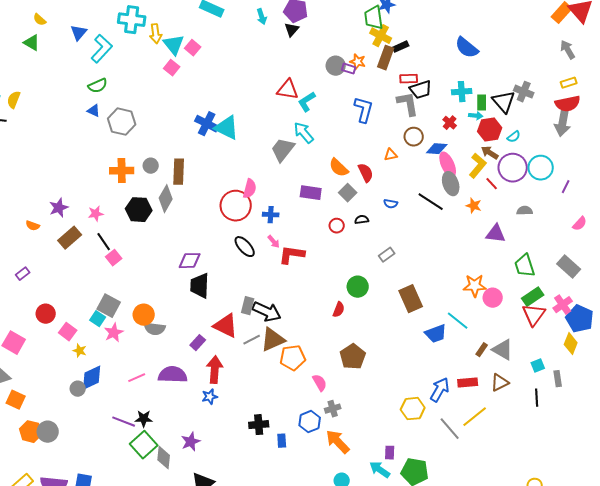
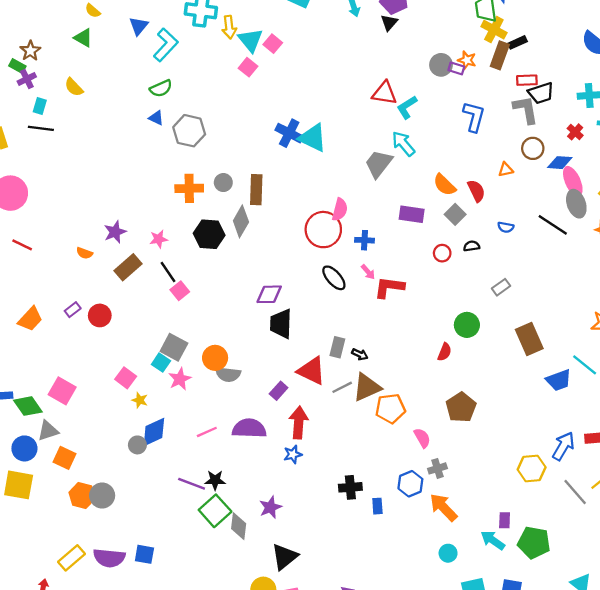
yellow semicircle: (14, 100) -> (74, 87), moved, turned -66
black arrow: (267, 312) -> (360, 354), size x0.5
red circle: (46, 314) -> (100, 315), moved

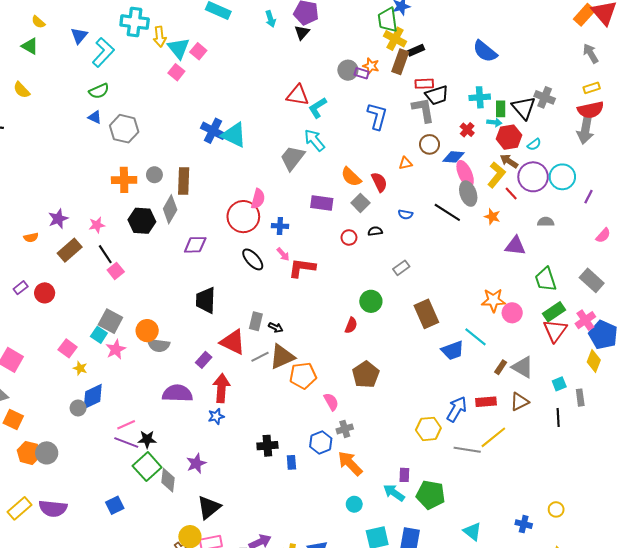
orange semicircle: (84, 253) -> (31, 237), turned -32
purple diamond: (269, 294) -> (195, 245), moved
pink line: (207, 432) -> (126, 425), moved
gray line: (575, 492) -> (467, 450), turned -40
blue square: (144, 554) -> (115, 505), moved, turned -36

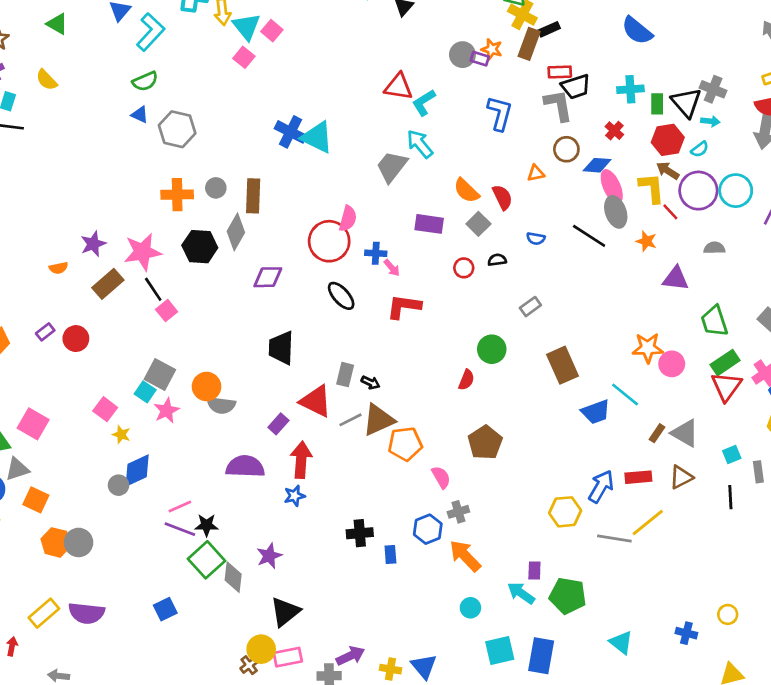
cyan arrow: (494, 122) -> (710, 121), moved
yellow L-shape: (496, 175) -> (652, 188), turned -45
pink star: (97, 225) -> (143, 252), size x1.8
pink arrow: (283, 254) -> (392, 268), moved

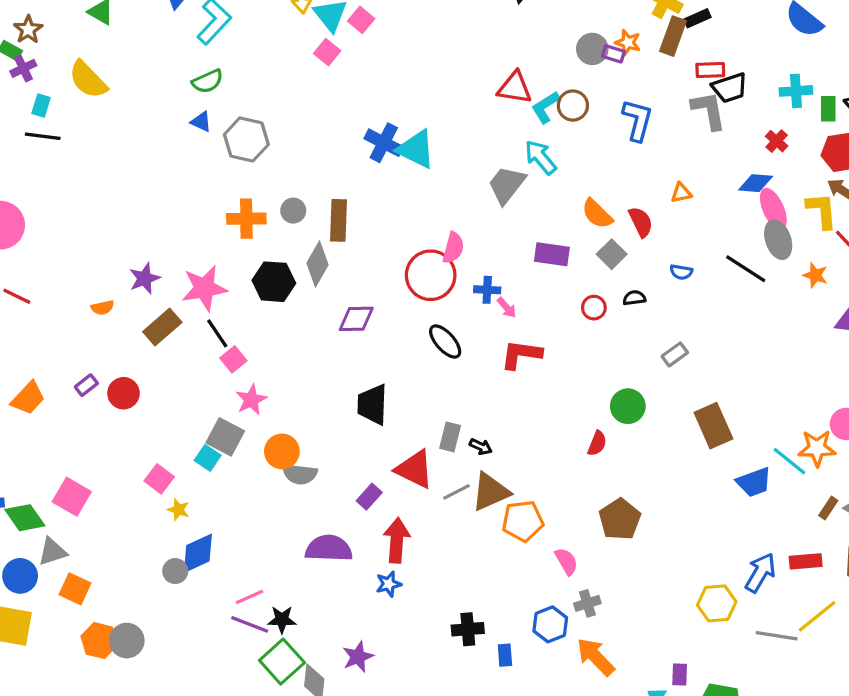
yellow semicircle: (47, 80) -> (88, 80), size x1.5
brown circle: (566, 149) -> (573, 106), moved
orange star: (648, 348) -> (817, 448), moved
pink star: (167, 411) -> (251, 400), moved

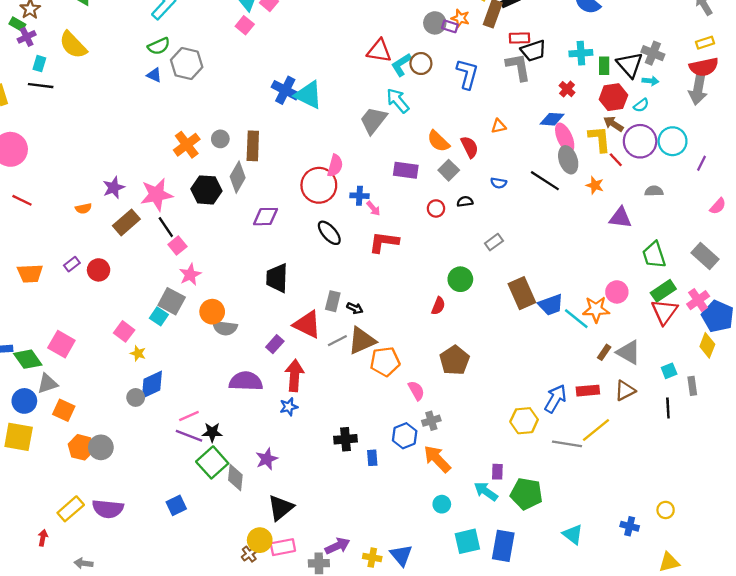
gray hexagon: (246, 139) -> (187, 64), moved
orange cross: (246, 219) -> (187, 145), turned -36
orange trapezoid: (28, 398) -> (30, 273), turned 44
blue trapezoid: (754, 482) -> (551, 305), moved

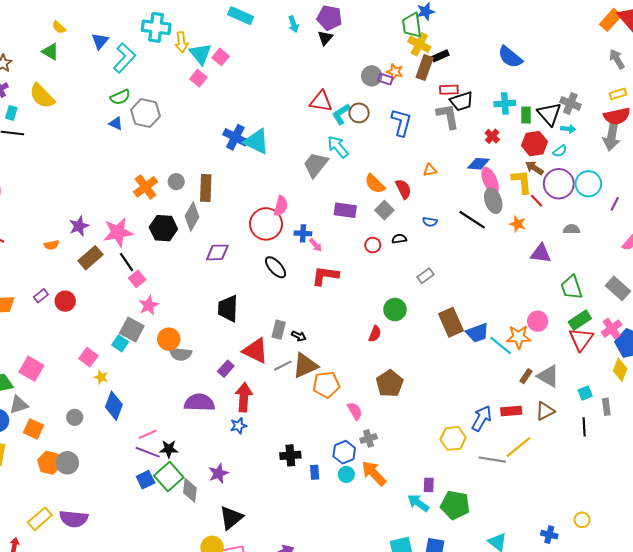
blue diamond: (152, 385) -> (114, 406), turned -44
gray circle: (136, 397) -> (75, 417), moved
cyan circle: (442, 504) -> (346, 474), moved
blue square: (176, 505) -> (146, 480), moved

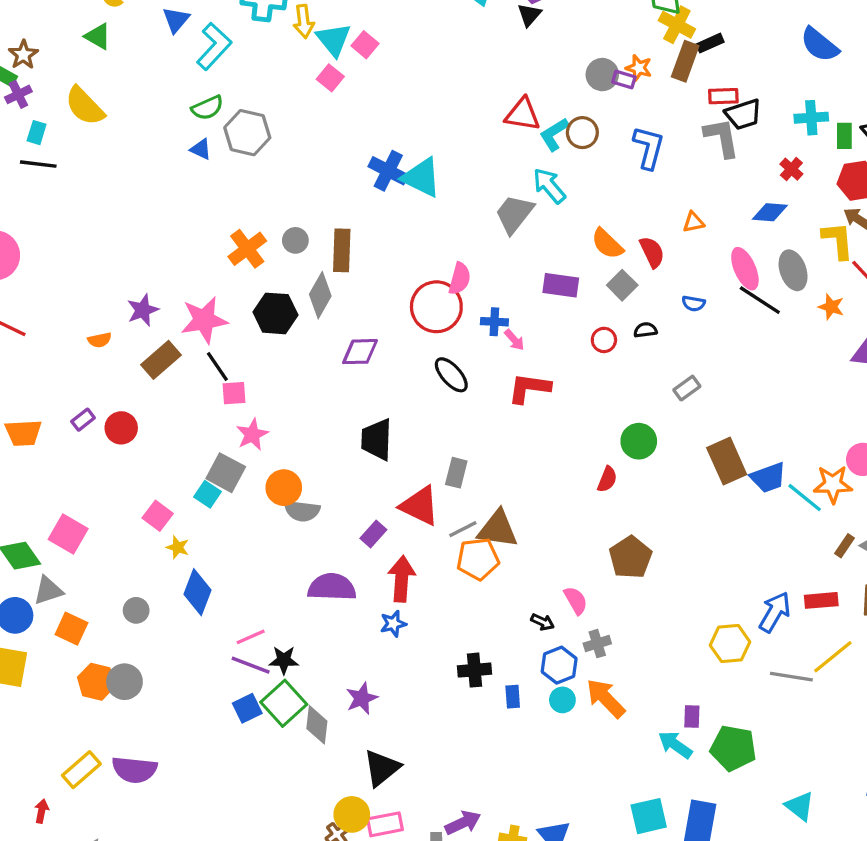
pink ellipse: (490, 181) -> (745, 269), moved
pink square: (137, 279) -> (234, 393), turned 35
black arrow: (299, 336) -> (543, 622), moved
brown triangle: (305, 366) -> (498, 529), turned 32
orange pentagon: (326, 385) -> (478, 559), moved

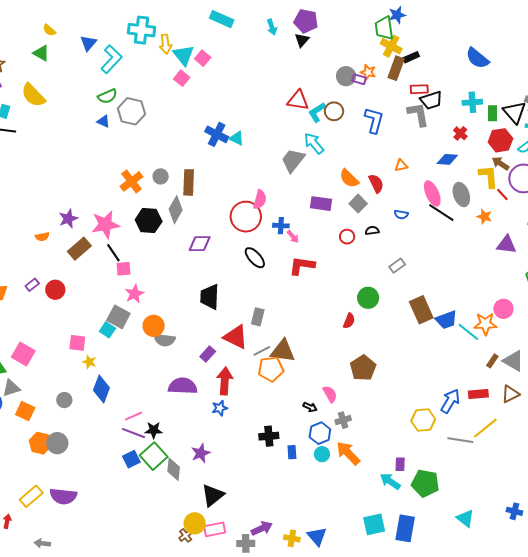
cyan triangle: (421, 177) -> (237, 138), size x0.6
pink square: (158, 516) -> (77, 343), turned -30

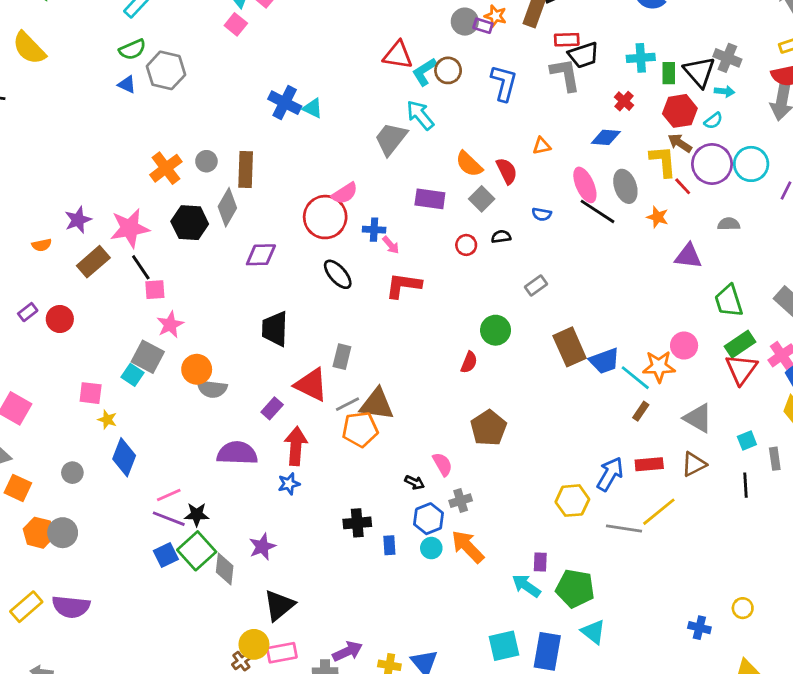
pink semicircle: (260, 200) -> (345, 193), turned 42
brown rectangle: (492, 361) -> (641, 411), moved
cyan triangle: (465, 518) -> (593, 632), moved

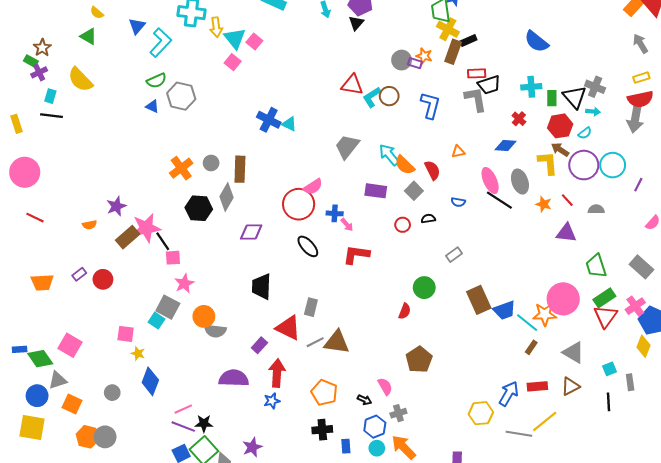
cyan arrow: (420, 115) -> (389, 155), moved
red line: (683, 186) -> (567, 200), moved
pink star: (130, 228) -> (146, 228), moved
pink circle: (684, 346) -> (563, 299), size x1.6
orange pentagon: (360, 429) -> (324, 393), moved, turned 30

